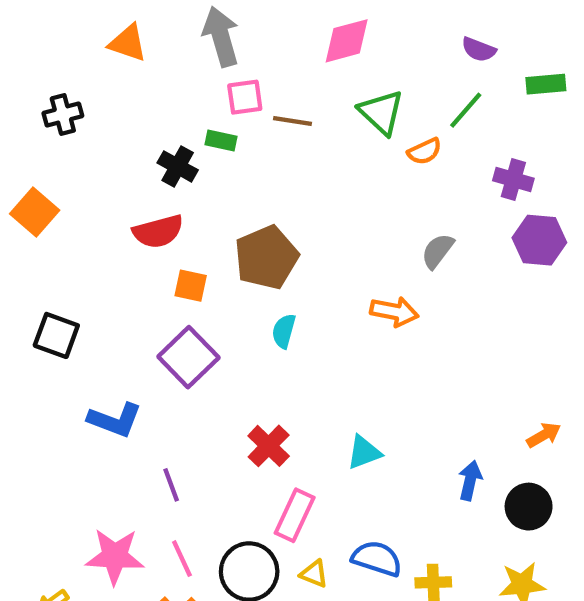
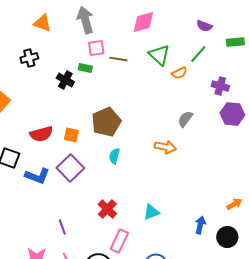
black cross: (63, 114) -> (29, 58), moved
red semicircle: (158, 231) -> (41, 134), moved
blue L-shape: (115, 420) -> (37, 176), moved

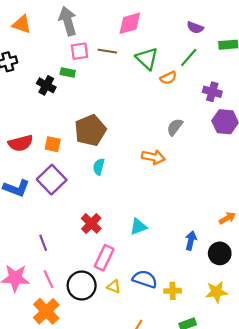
brown line: (118, 59) -> (107, 51), moved

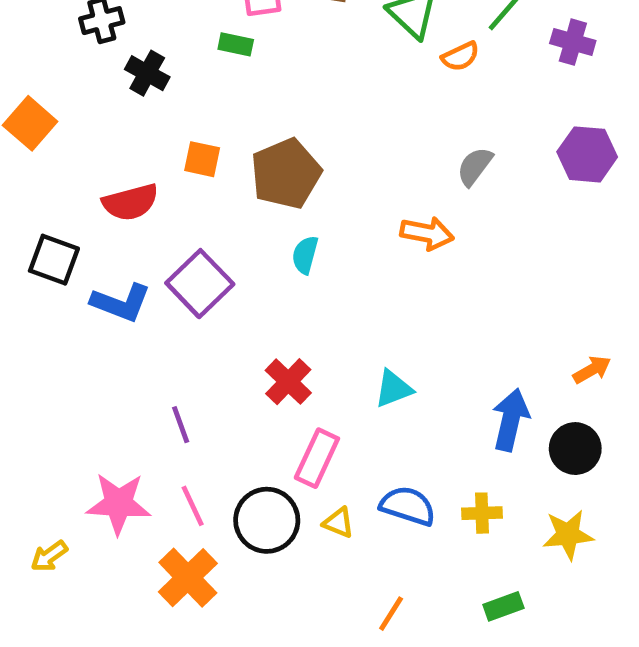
black cross: (46, 85) -> (147, 73), moved
purple cross: (212, 92) -> (573, 42), moved
orange square: (53, 144) -> (202, 159), moved
blue arrow: (191, 241) -> (511, 420), size x1.4
yellow cross: (173, 291) -> (482, 513), moved

